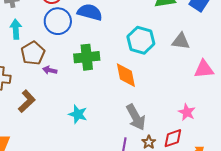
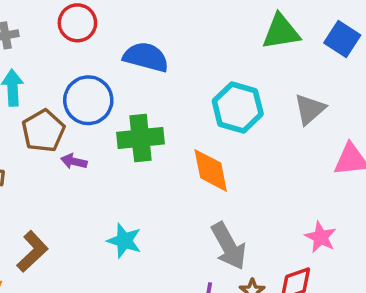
blue circle: (58, 21) -> (88, 100), moved
gray triangle: (181, 41) -> (310, 109), turned -48
brown L-shape: (27, 101) -> (32, 251), moved

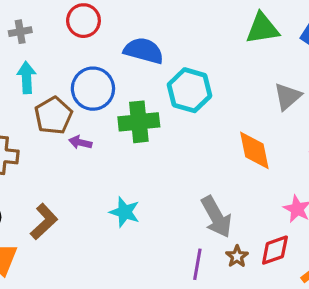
cyan hexagon: (238, 107) -> (190, 90), moved
orange diamond: (211, 170) -> (254, 150), moved

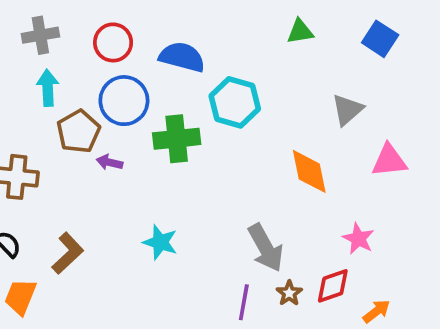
red circle: (83, 21) -> (113, 42), moved
green triangle: (262, 28) -> (300, 32), moved, size x0.7
gray cross: (20, 32) -> (40, 35), size x1.4

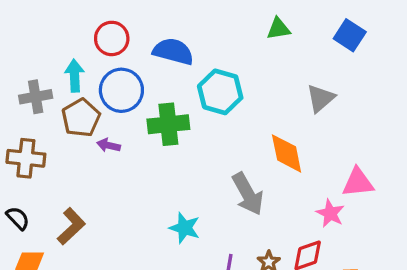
gray cross: (40, 35) -> (36, 97), moved
cyan arrow: (48, 88) -> (74, 76), moved
pink triangle: (389, 161) -> (358, 183), moved
cyan star: (160, 242) -> (185, 228), moved
gray arrow: (266, 248) -> (248, 194), moved

